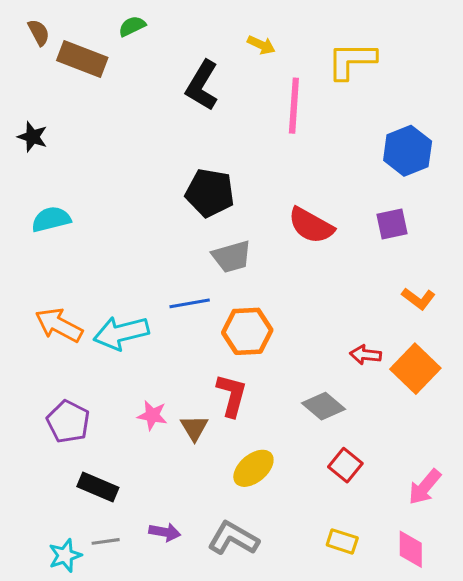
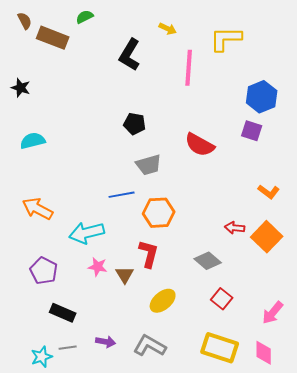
black pentagon: (210, 193) -> (135, 124), size x0.7
purple square: (392, 224) -> (252, 131), moved, turned 30
cyan arrow: (121, 333) -> (87, 233), moved
yellow rectangle: (342, 541) -> (220, 348), size x1.8

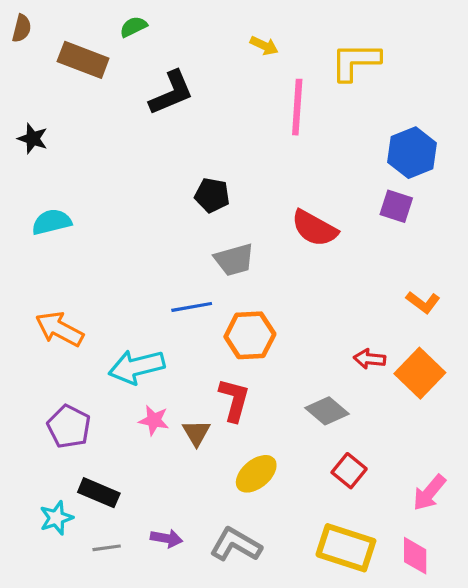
brown semicircle: (25, 21) -> (22, 28), moved, turned 42
black L-shape: (130, 55) -> (171, 93), moved, turned -144
cyan star: (42, 357) -> (56, 518), moved

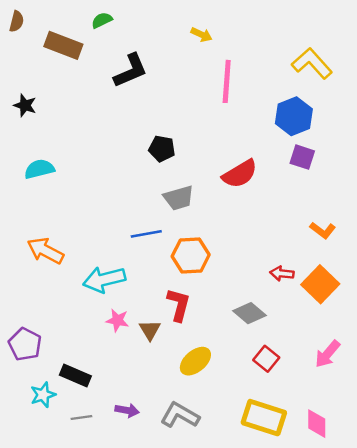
yellow L-shape: (355, 61) -> (312, 63), moved, turned 48
blue hexagon: (412, 153) -> (294, 116), moved
red semicircle: (314, 228) -> (240, 174), turned -60
purple pentagon: (69, 427) -> (25, 344), moved
pink arrow: (429, 493) -> (327, 354), moved

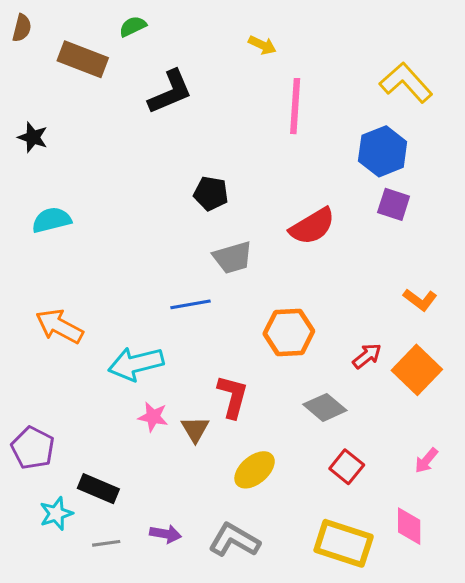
orange hexagon: (191, 255) -> (289, 332), moved
red arrow: (282, 273) -> (367, 356), turned 135
pink arrow: (327, 354) -> (426, 461), size x0.7
pink diamond: (317, 424) -> (409, 526), moved

